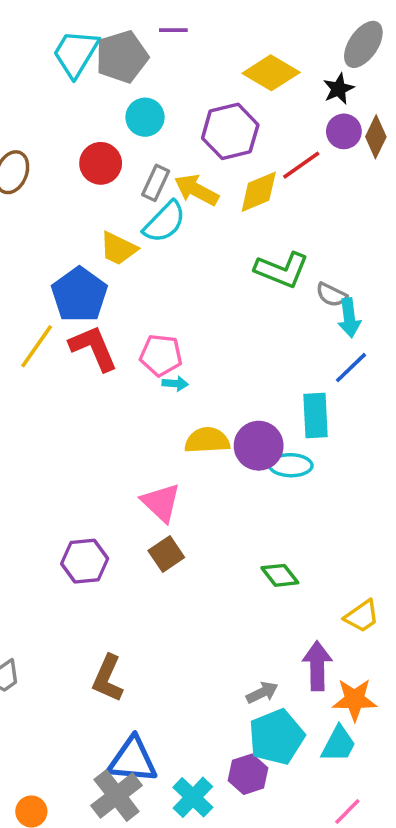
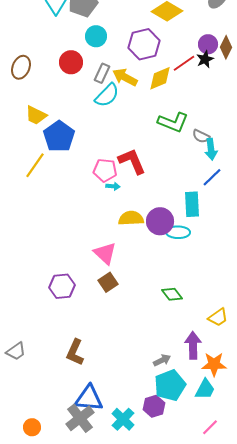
black star: (339, 89) -> (205, 59), moved
yellow trapezoid: (118, 249) -> (36, 115), moved
red L-shape: (94, 348) -> (132, 161), moved

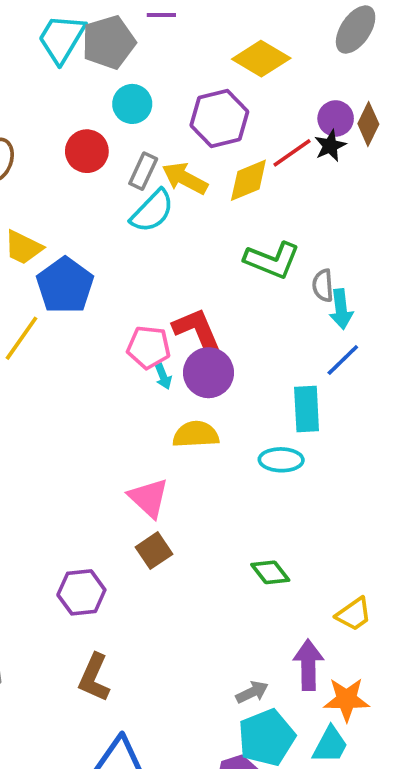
gray semicircle: (201, 136) -> (323, 286), turned 60
cyan arrow: (113, 186) -> (163, 376), turned 64
purple circle: (160, 221) -> (209, 373), moved
purple hexagon: (62, 286) -> (81, 592), moved

